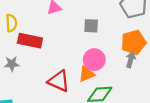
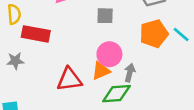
gray arrow: (131, 60) -> (130, 73), moved
red triangle: (59, 81) -> (69, 79), turned -30

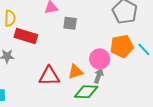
gray square: (105, 16) -> (70, 23), moved
pink circle: (109, 54) -> (100, 59), moved

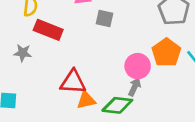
orange pentagon: (122, 46) -> (166, 53), turned -30
orange triangle: (75, 72) -> (86, 100), moved

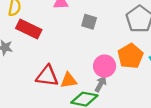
gray square: (105, 19) -> (89, 22), moved
orange triangle: (86, 100) -> (69, 80), moved

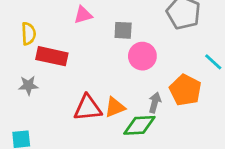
orange pentagon: (130, 56) -> (185, 90), moved
pink circle: (105, 66) -> (142, 56), moved

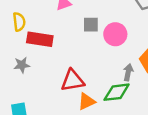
gray square: (123, 30) -> (91, 25), moved
orange triangle: (115, 107) -> (87, 101), moved

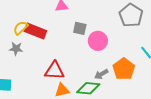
yellow semicircle: (19, 22) -> (21, 28), moved, turned -140
gray arrow: (128, 72) -> (101, 74), turned -144

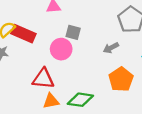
pink circle: (98, 41) -> (61, 49), moved
gray arrow: (101, 74) -> (111, 48), moved

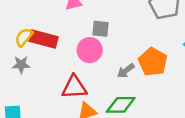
gray arrow: (111, 48) -> (126, 71), moved
orange pentagon: (121, 79) -> (153, 62), moved

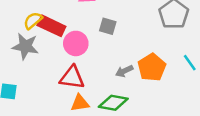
pink circle: (90, 50) -> (76, 43), moved
gray star: (21, 65) -> (25, 46), size x1.5

